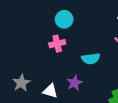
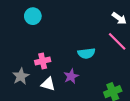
cyan circle: (64, 19) -> (33, 16), moved
pink cross: (57, 44) -> (43, 61), moved

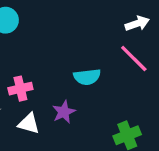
white arrow: (119, 18) -> (137, 23), turned -56

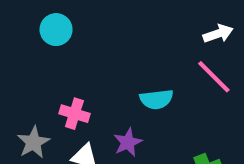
pink cross: (20, 89) -> (74, 114), turned 30

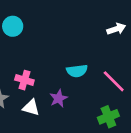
pink line: (214, 77) -> (114, 81), moved

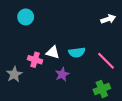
white triangle: (31, 108) -> (53, 52), moved

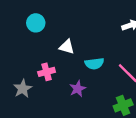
white triangle: (53, 52) -> (67, 47), moved
pink cross: (35, 60) -> (47, 72), turned -32

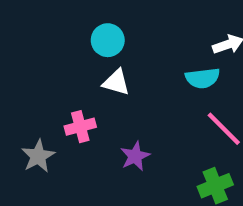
cyan circle: (36, 23) -> (108, 40), moved
cyan semicircle: (94, 64) -> (203, 78), moved

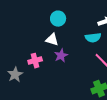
cyan circle: (108, 40) -> (58, 19), moved
purple star: (135, 156) -> (61, 56), moved

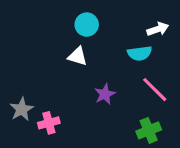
purple star: (61, 56) -> (105, 94), moved
pink cross: (35, 61) -> (49, 123), moved

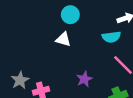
purple star: (105, 94) -> (84, 79), moved

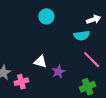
white triangle: (63, 39) -> (40, 62), moved

